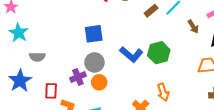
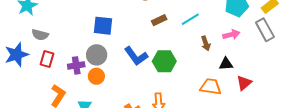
brown rectangle: (151, 11) -> (159, 20), moved
red rectangle: (51, 91) -> (47, 59), moved

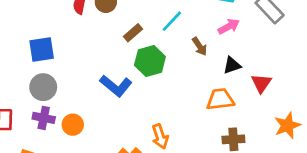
blue square: (103, 26) -> (42, 50), moved
gray circle: (97, 55) -> (43, 87), moved
green hexagon: (164, 61) -> (150, 61), moved
purple cross: (76, 65) -> (44, 118), turned 35

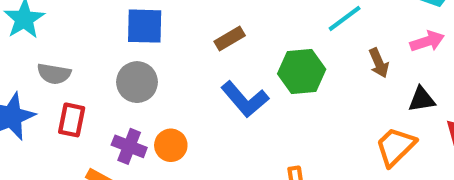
brown rectangle: (133, 33) -> (230, 39), moved
orange trapezoid: (220, 99) -> (395, 147), turned -48
purple cross: (44, 118) -> (129, 146), moved

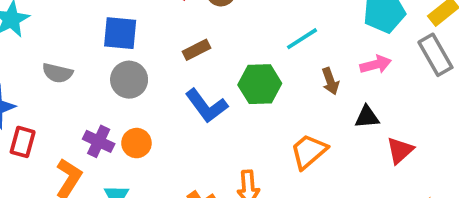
gray semicircle: (54, 74) -> (57, 73), moved
gray circle: (137, 82) -> (129, 80), moved
red rectangle: (72, 120) -> (23, 142), moved
orange trapezoid: (395, 147) -> (309, 151), moved

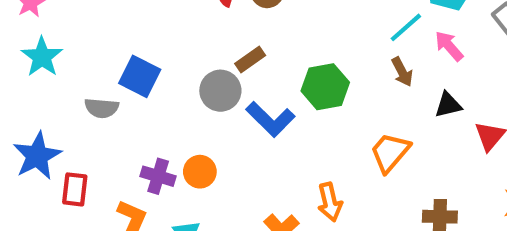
blue square: (120, 33) -> (140, 76), moved, turned 30
cyan line: (302, 39) -> (406, 27), moved
pink arrow: (376, 64) -> (449, 46), turned -108
gray circle: (129, 80) -> (220, 91), moved

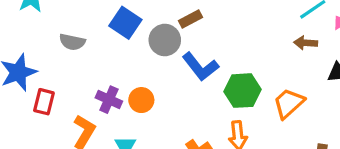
brown arrow: (402, 72) -> (306, 43), turned 115
blue square: (140, 76) -> (125, 23), moved
green hexagon: (325, 87) -> (242, 91), moved

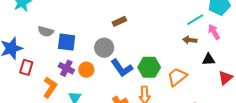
blue square: (125, 23) -> (67, 42), moved, turned -30
gray circle: (165, 40) -> (104, 48), moved
blue L-shape: (200, 67) -> (122, 68), moved

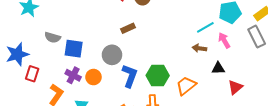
blue L-shape: (122, 68) -> (130, 76), turned -125

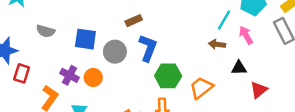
cyan line: (205, 27) -> (224, 20), turned -30
blue square: (74, 49) -> (85, 39), moved
blue L-shape: (130, 76) -> (148, 48), moved

